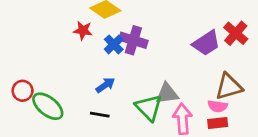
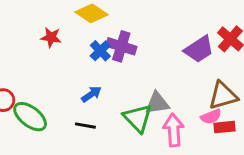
red star: (83, 30) -> (51, 37), moved
pink semicircle: (218, 106) -> (211, 117), turned -30
red rectangle: (218, 123) -> (224, 127), moved

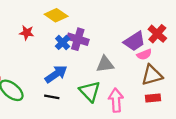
blue arrow: (91, 94) -> (56, 74), size x1.5
gray triangle: (157, 103) -> (105, 64), moved
pink semicircle: (211, 117) -> (144, 54), moved

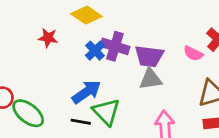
purple trapezoid: (134, 41) -> (149, 56), moved, turned 40
pink semicircle: (144, 54) -> (193, 53), moved, turned 48
green triangle: (90, 91) -> (106, 112), moved

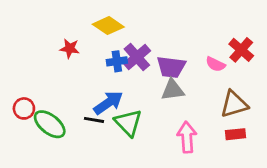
purple cross: (115, 46) -> (137, 57), turned 32
blue cross: (95, 51) -> (117, 61), turned 36
black line: (81, 122) -> (94, 120), moved

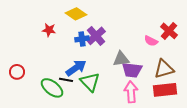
purple trapezoid: (171, 67) -> (132, 70), moved
green ellipse: (50, 124) -> (52, 88), moved
red rectangle: (235, 134) -> (165, 90), size x1.6

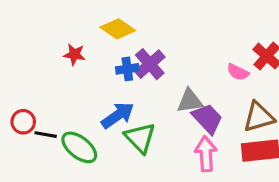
purple trapezoid: (132, 70) -> (207, 119), turned -140
black line: (66, 80) -> (46, 135), moved

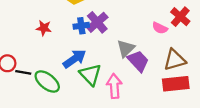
red star: (74, 54) -> (44, 28), moved
gray triangle: (190, 101) -> (126, 48), turned -36
pink arrow: (206, 154) -> (114, 86), moved

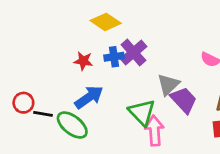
red star: (44, 28) -> (83, 61), moved
blue arrow: (74, 59) -> (89, 97), moved
green triangle: (90, 75) -> (142, 112), moved

